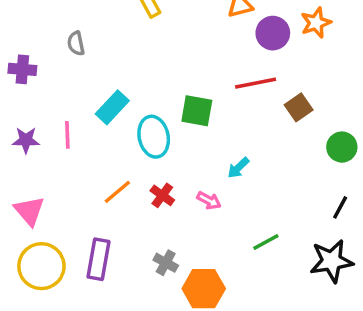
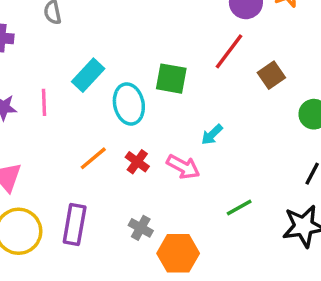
red line: (256, 83) -> (229, 51), turned -42
pink arrow: (209, 201) -> (183, 167), size x1.4

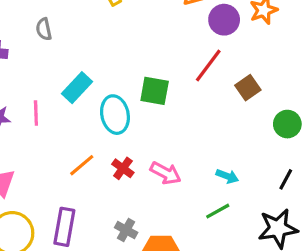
cyan arrow: (212, 135) -> (227, 176), moved, turned -115

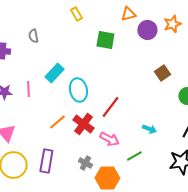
red line: (208, 66) -> (110, 107), moved
green square: (155, 91) -> (105, 40), moved
red cross: (123, 168) -> (83, 124), size x1.5
pink arrow: (166, 173) -> (109, 139), moved
green line: (218, 211) -> (134, 156), moved

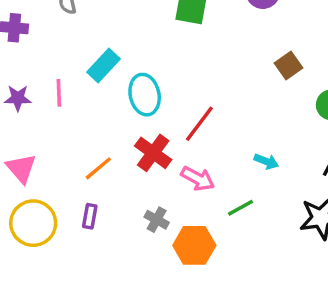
orange line: (57, 122) -> (98, 168), moved
purple rectangle: (46, 161) -> (90, 216), size x0.6

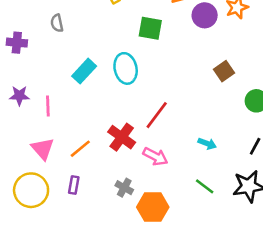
pink line: (59, 93) -> (48, 106), moved
cyan ellipse: (145, 95) -> (126, 68), moved
pink triangle: (21, 168) -> (43, 149), moved
green line: (241, 208) -> (205, 186), moved, turned 66

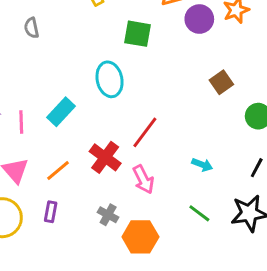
cyan rectangle: (84, 71) -> (61, 112), moved
pink arrow: (155, 157) -> (143, 179), turned 35

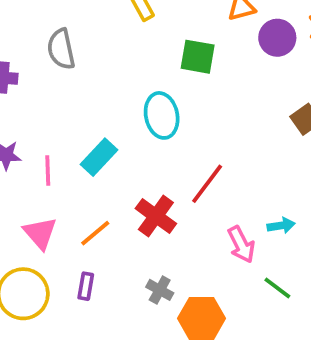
gray semicircle: (32, 28) -> (61, 49), size x1.5
cyan arrow: (202, 165) -> (281, 225), turned -30
pink arrow: (143, 179) -> (241, 244), moved

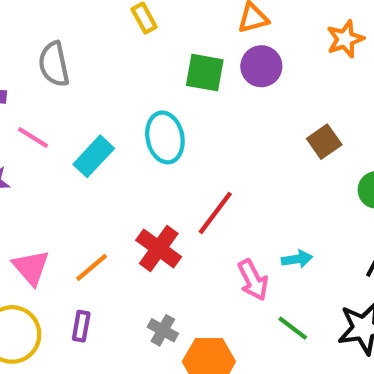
purple circle: (277, 38) -> (261, 66), moved
cyan rectangle: (99, 157) -> (94, 156), moved
pink line: (48, 170) -> (33, 137), moved, turned -56

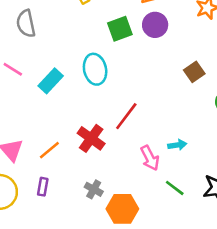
green square: (205, 73) -> (120, 29), turned -30

